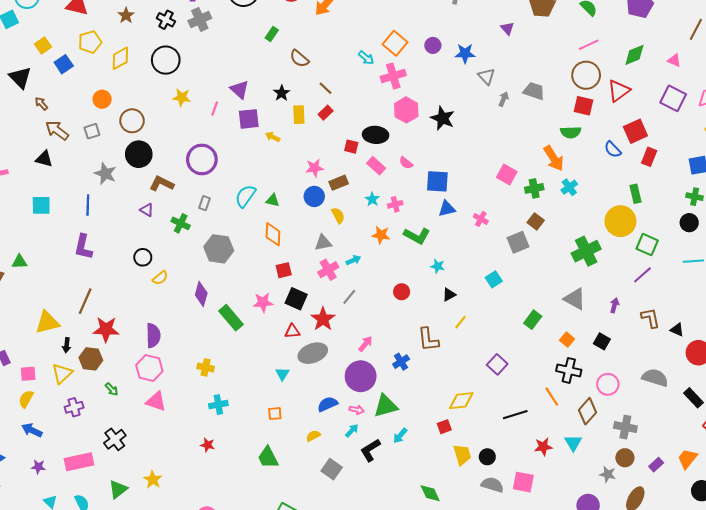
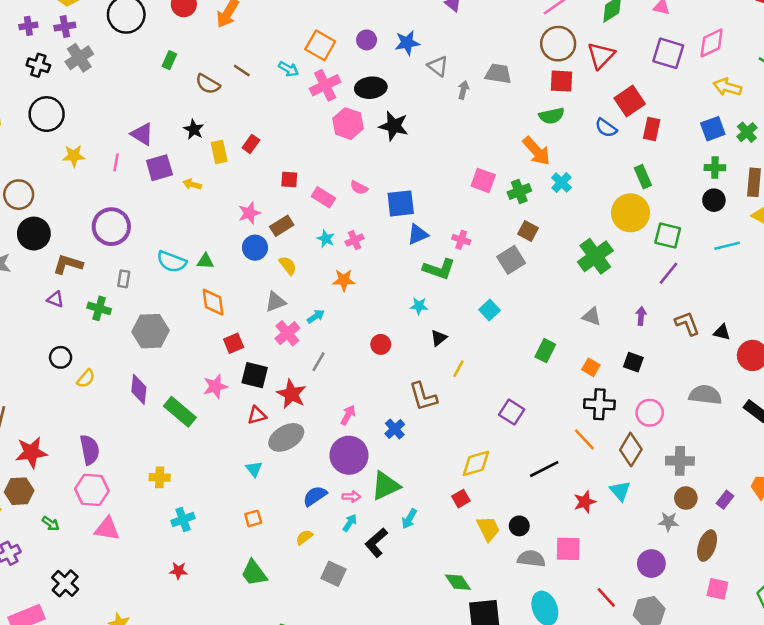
brown line: (325, 88) -> (242, 71), moved
black ellipse: (376, 135) -> (371, 88), moved
cyan semicircle: (245, 196) -> (172, 262), turned -95
green L-shape: (417, 236) -> (439, 269), moved
gray triangle: (575, 299) -> (592, 316), size x0.7

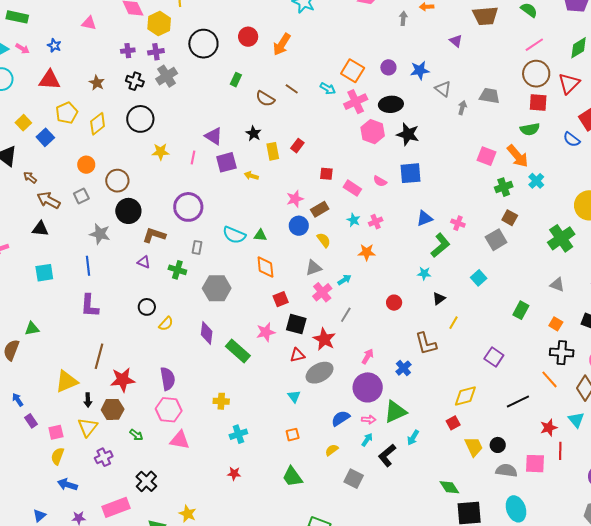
pink square: (483, 180) -> (487, 156), moved
blue square: (401, 203) -> (411, 173), moved
green L-shape: (439, 269) -> (440, 245), turned -60
red line: (606, 597) -> (560, 451), moved, turned 42

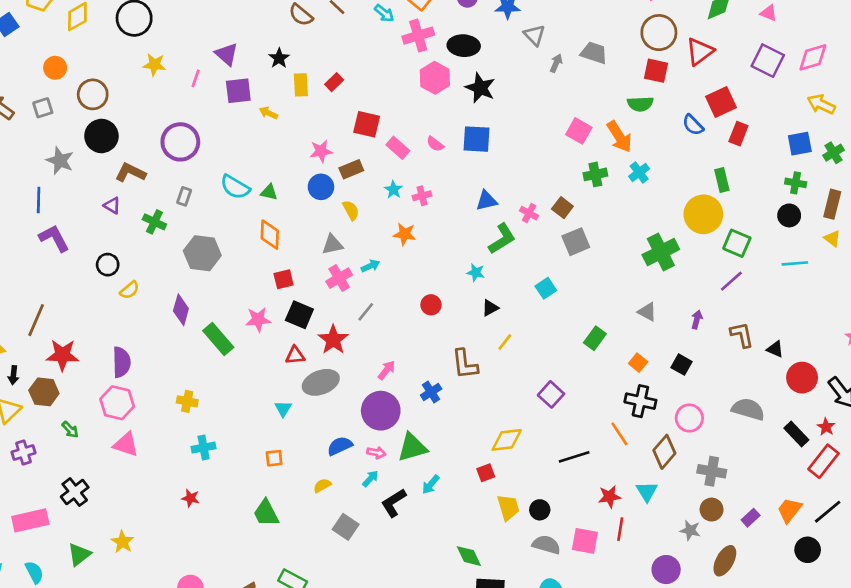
red square: (326, 174) -> (367, 124), size x1.5
brown square: (510, 218) -> (562, 208), moved
purple L-shape: (90, 306) -> (54, 238), moved, turned 140

